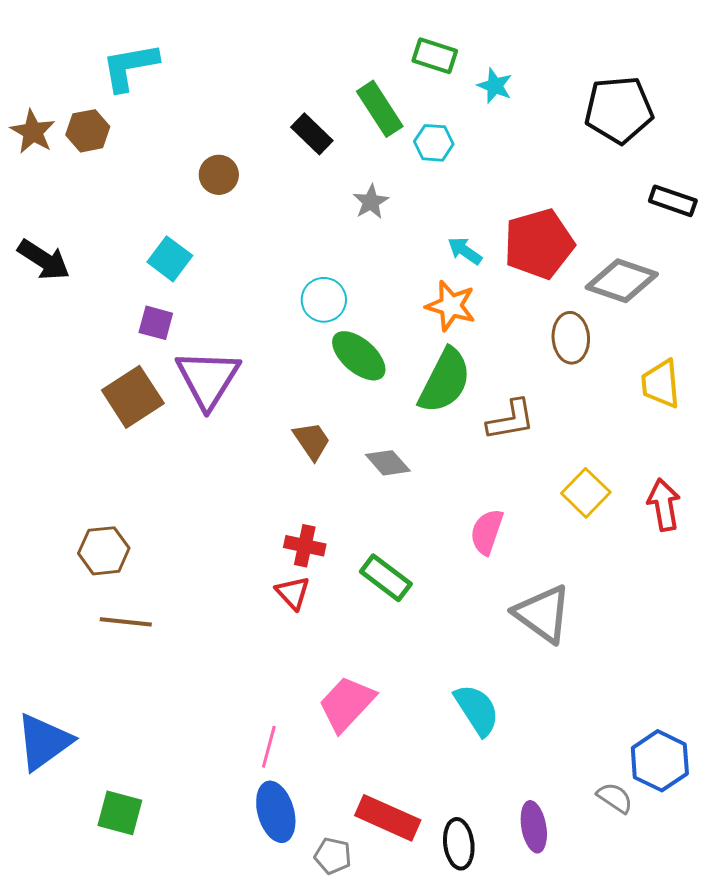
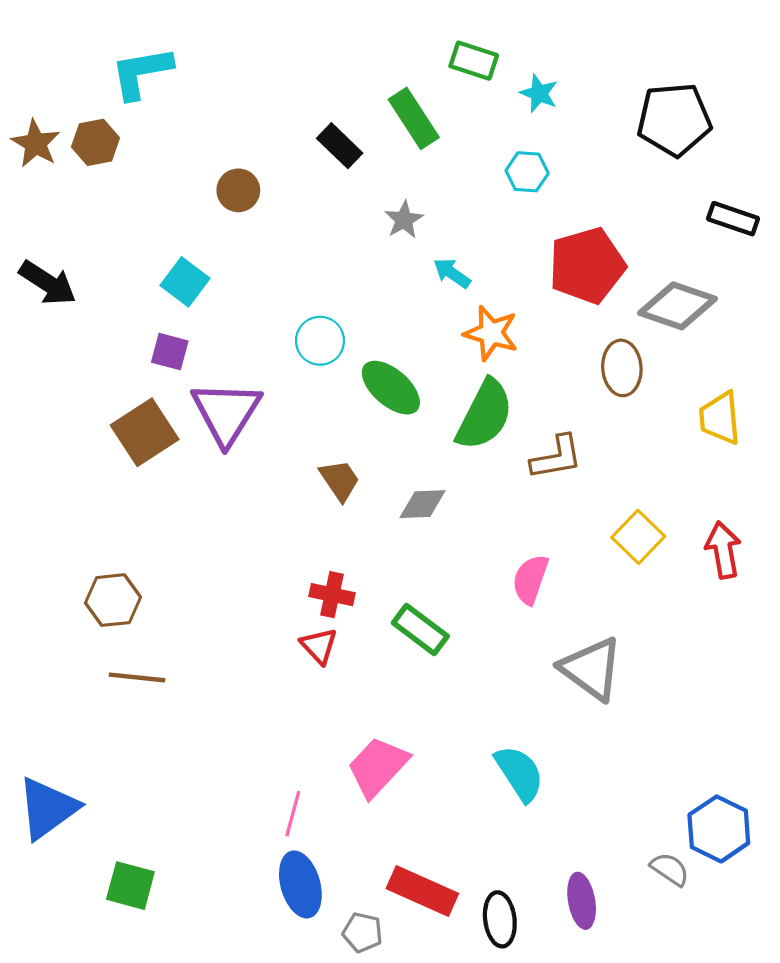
cyan hexagon: (434, 143) -> (527, 172), moved
cyan arrow: (465, 251) -> (452, 273), moved
cyan circle: (324, 300) -> (320, 341), moved
gray diamond: (388, 463) -> (422, 504), turned -51

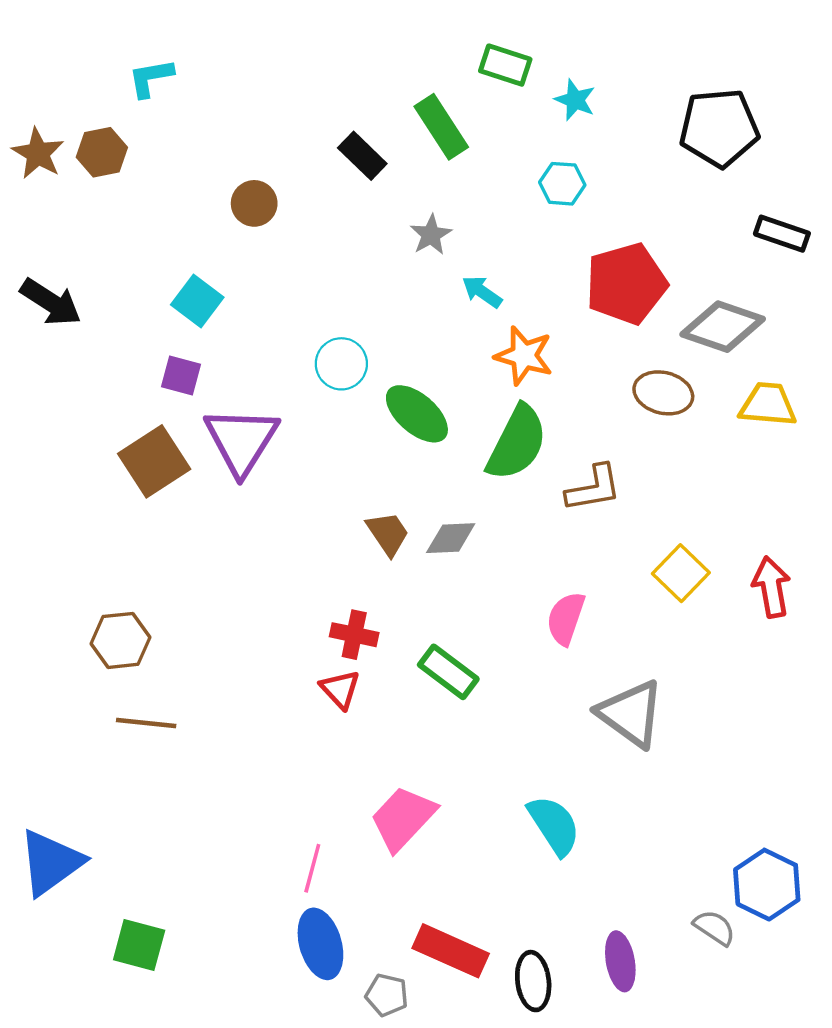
cyan L-shape: (141, 73) -> (151, 78), size x0.7
brown ellipse: (622, 368) -> (663, 393), turned -72
yellow trapezoid: (720, 418) -> (768, 405), moved, turned 100
brown trapezoid: (340, 480) -> (388, 534), moved

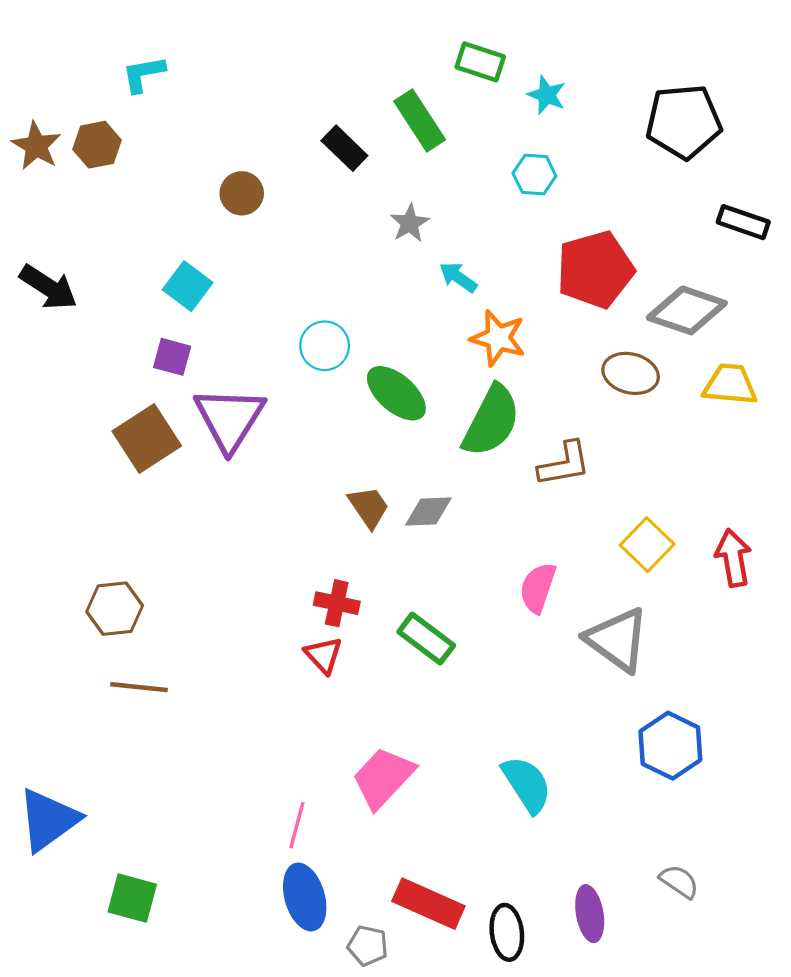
gray triangle: (631, 714) -> (617, 640), moved
blue hexagon: (767, 885) -> (670, 746), moved

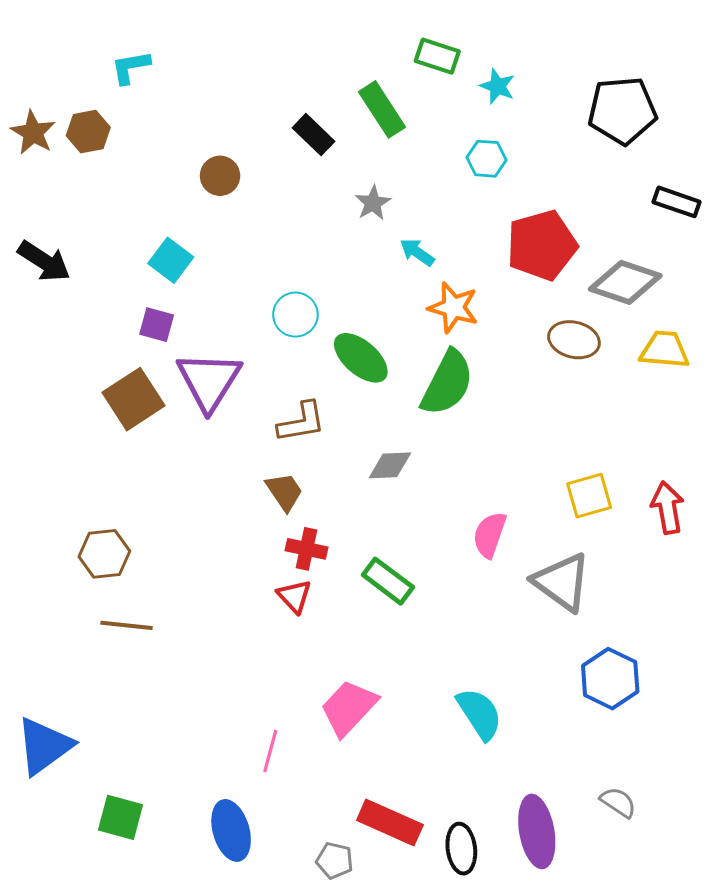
brown L-shape: (564, 464) -> (301, 422), moved
brown trapezoid: (369, 507) -> (284, 492), moved
yellow square: (647, 545) -> (589, 496), turned 30
blue ellipse: (305, 897) -> (231, 830), moved
purple ellipse: (590, 914) -> (537, 831), size x1.4

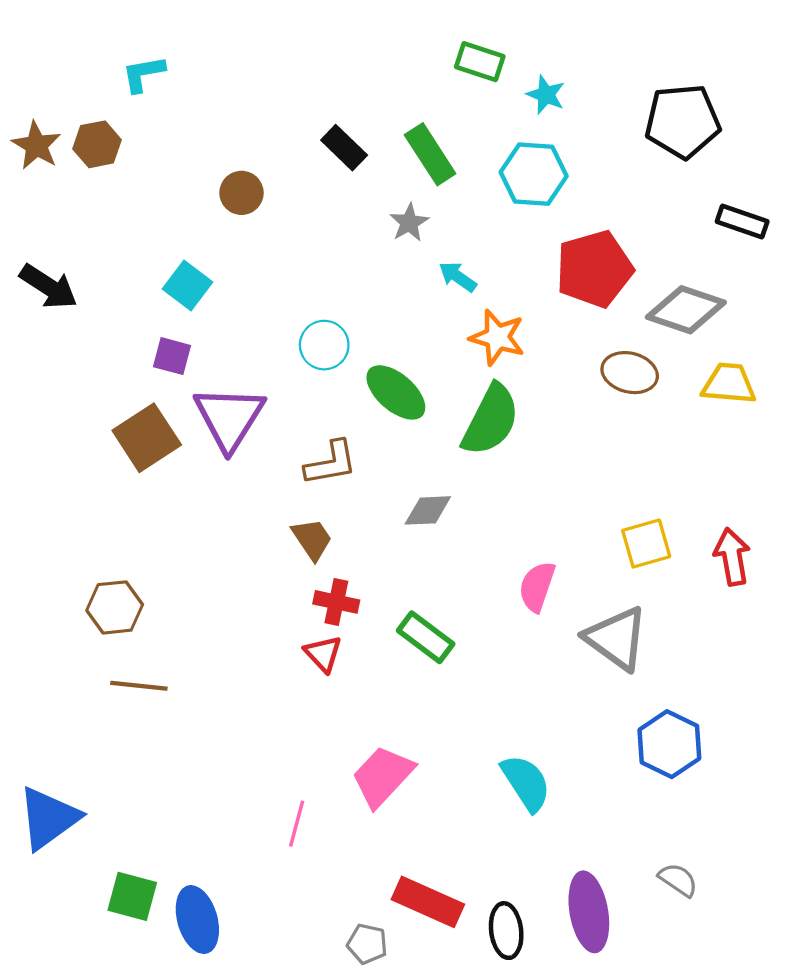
green rectangle: (382, 109) -> (430, 154), moved
cyan hexagon: (486, 159) -> (534, 174), size x1.5
blue ellipse: (231, 830) -> (197, 920), moved

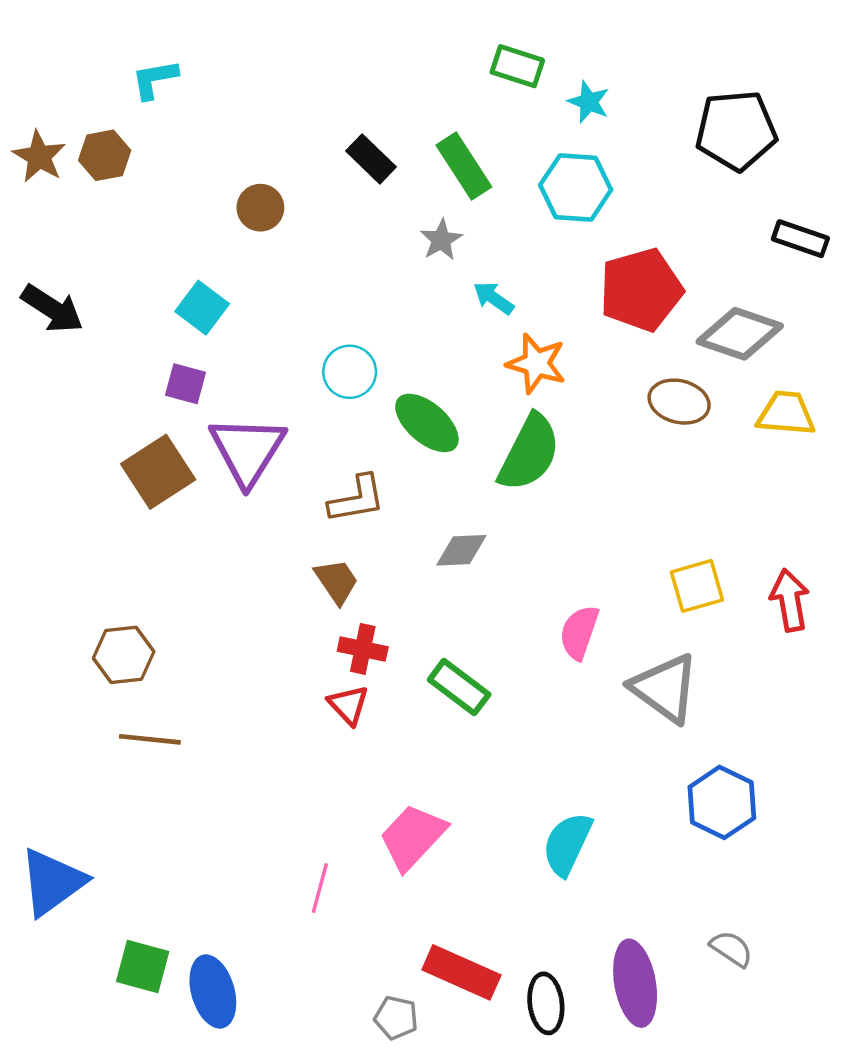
cyan semicircle: (526, 783) -> (567, 844), turned -122

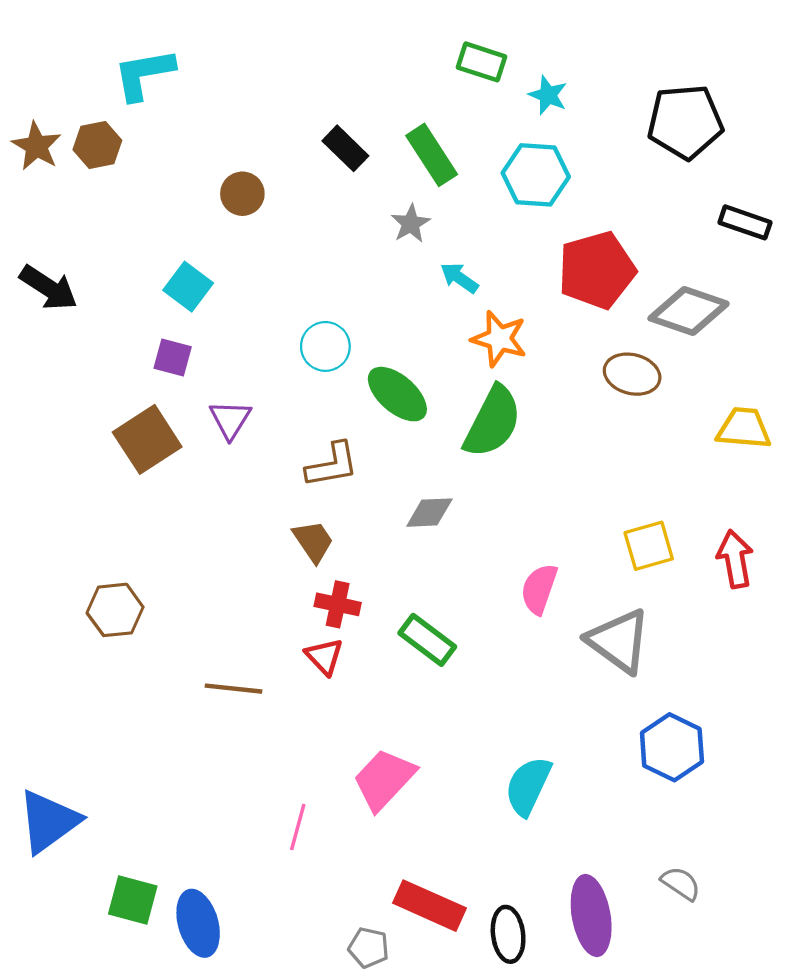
cyan L-shape: (155, 79) -> (144, 74), size x1.4
yellow trapezoid: (786, 413) -> (744, 428), moved
purple triangle: (247, 450) -> (230, 420), size x0.6
brown line: (150, 739) -> (234, 689), moved

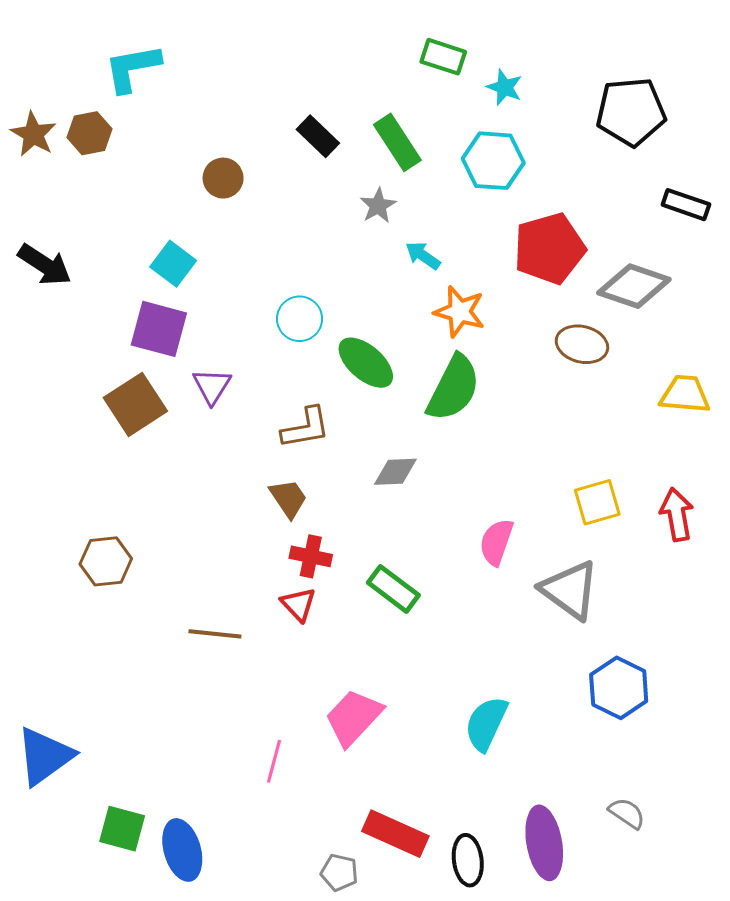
purple square: (173, 358) -> (159, 329), size x1.6

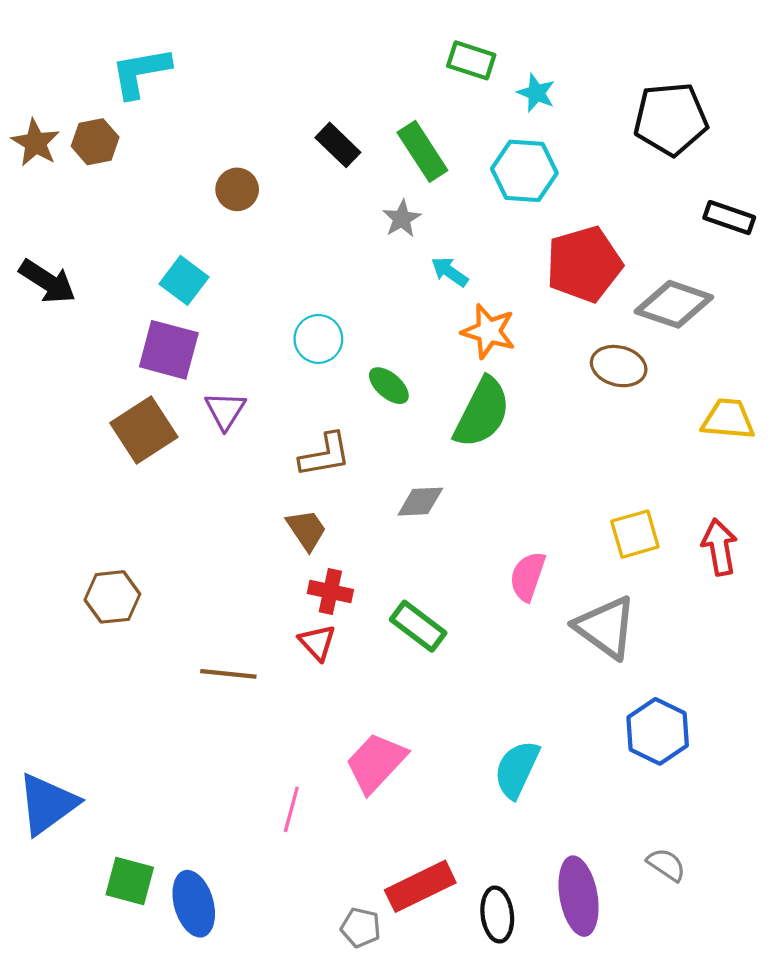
green ellipse: (366, 363) -> (389, 386), size x0.7
red rectangle: (395, 834) -> (420, 886), turned -50

